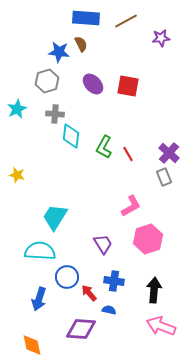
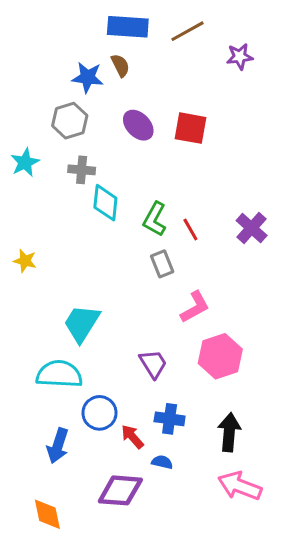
gray rectangle: (164, 177) -> (162, 264), moved

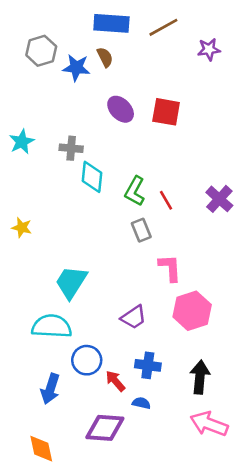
gray hexagon: (70, 121) -> (41, 51), moved
pink L-shape: (195, 307) -> (170, 268), turned -64
purple trapezoid: (153, 364) -> (134, 317), turned 88

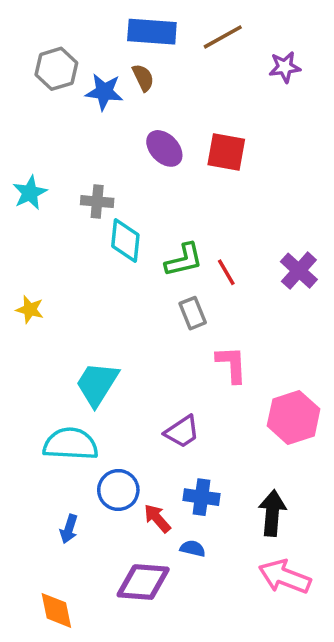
green L-shape: (135, 191) -> (184, 260), turned -132
pink hexagon: (192, 311) -> (294, 417), moved
blue arrow: (50, 389) -> (69, 529), size x0.7

